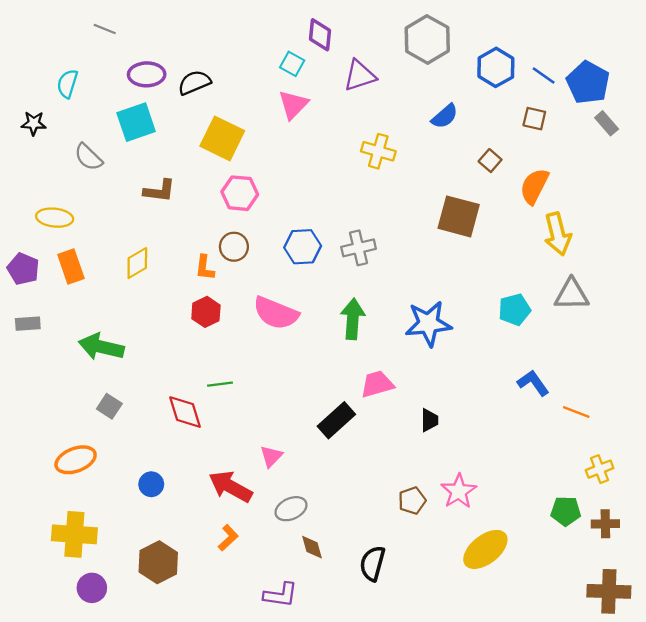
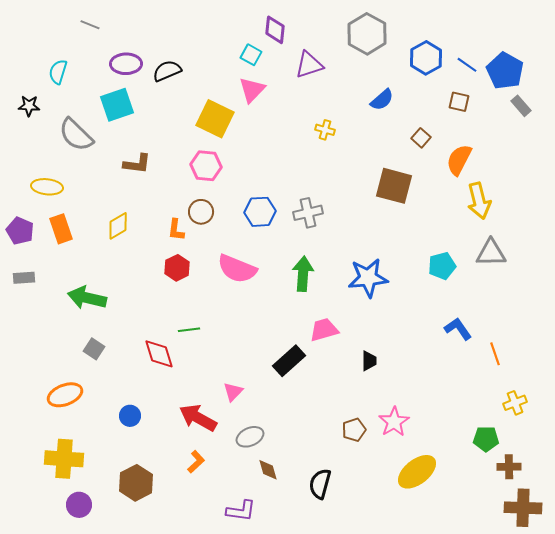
yellow square: (222, 138) -> (215, 119), moved
yellow cross: (378, 151) -> (325, 130), size x0.7
gray semicircle: (88, 157) -> (76, 135), size x1.4
orange line: (576, 412) -> (495, 354), turned 50
brown cross: (605, 524) -> (509, 467), moved

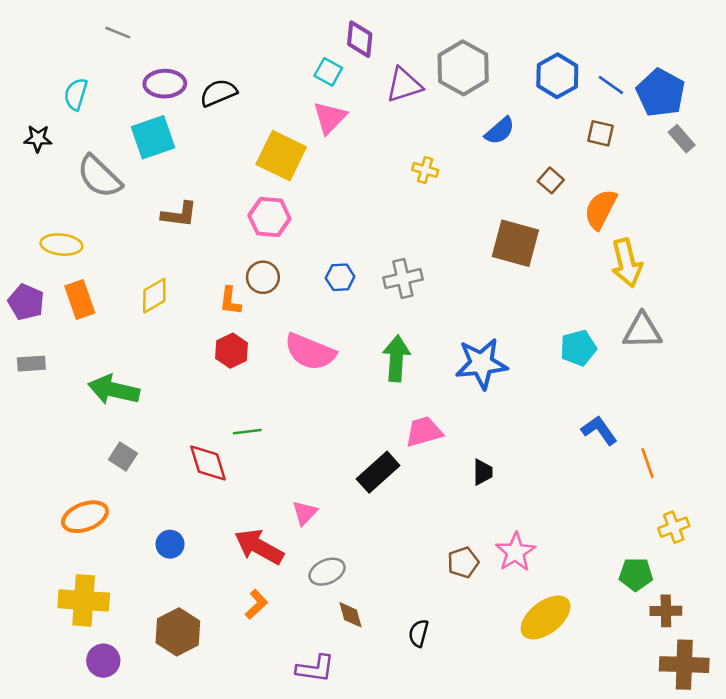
gray hexagon: (367, 34) -> (463, 68), moved
blue hexagon: (260, 212) -> (340, 277), size x0.7
black semicircle: (320, 484) -> (419, 633), size x0.7

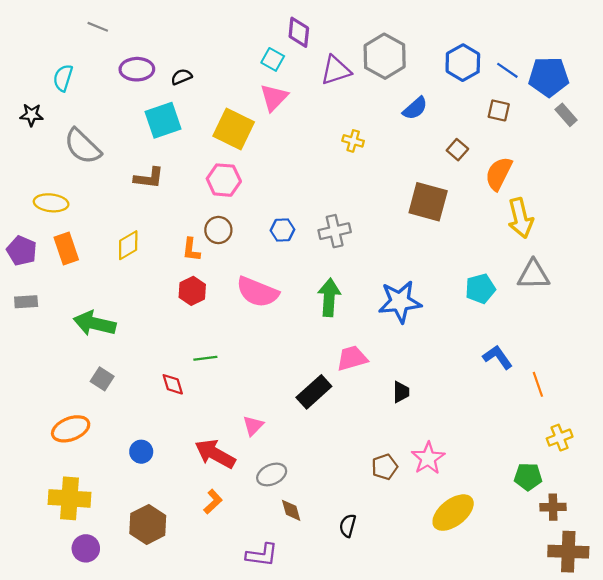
black semicircle: (218, 93) -> (181, 77), size x0.7
blue pentagon: (661, 93) -> (549, 77), turned -30
cyan square: (153, 137) -> (163, 120), moved
red diamond: (208, 463) -> (173, 384), size x0.7

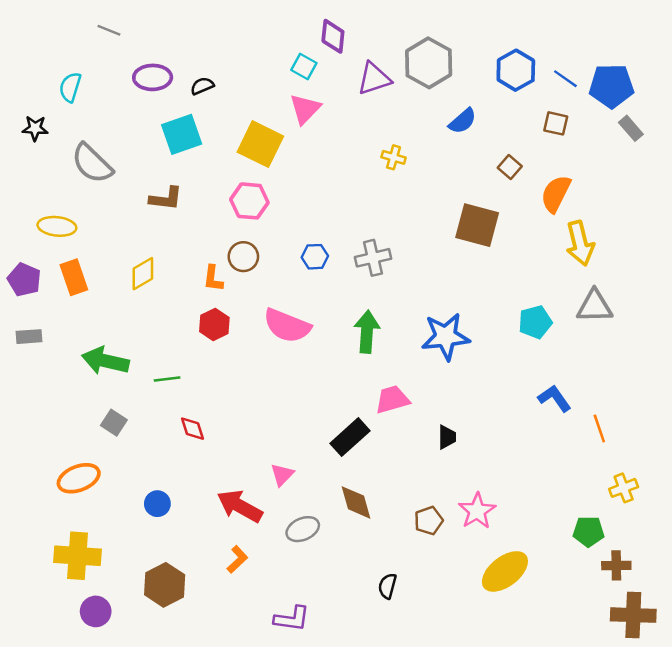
green line: (205, 358) -> (167, 379), moved
brown diamond: (291, 510) -> (356, 502), moved, size x1.4

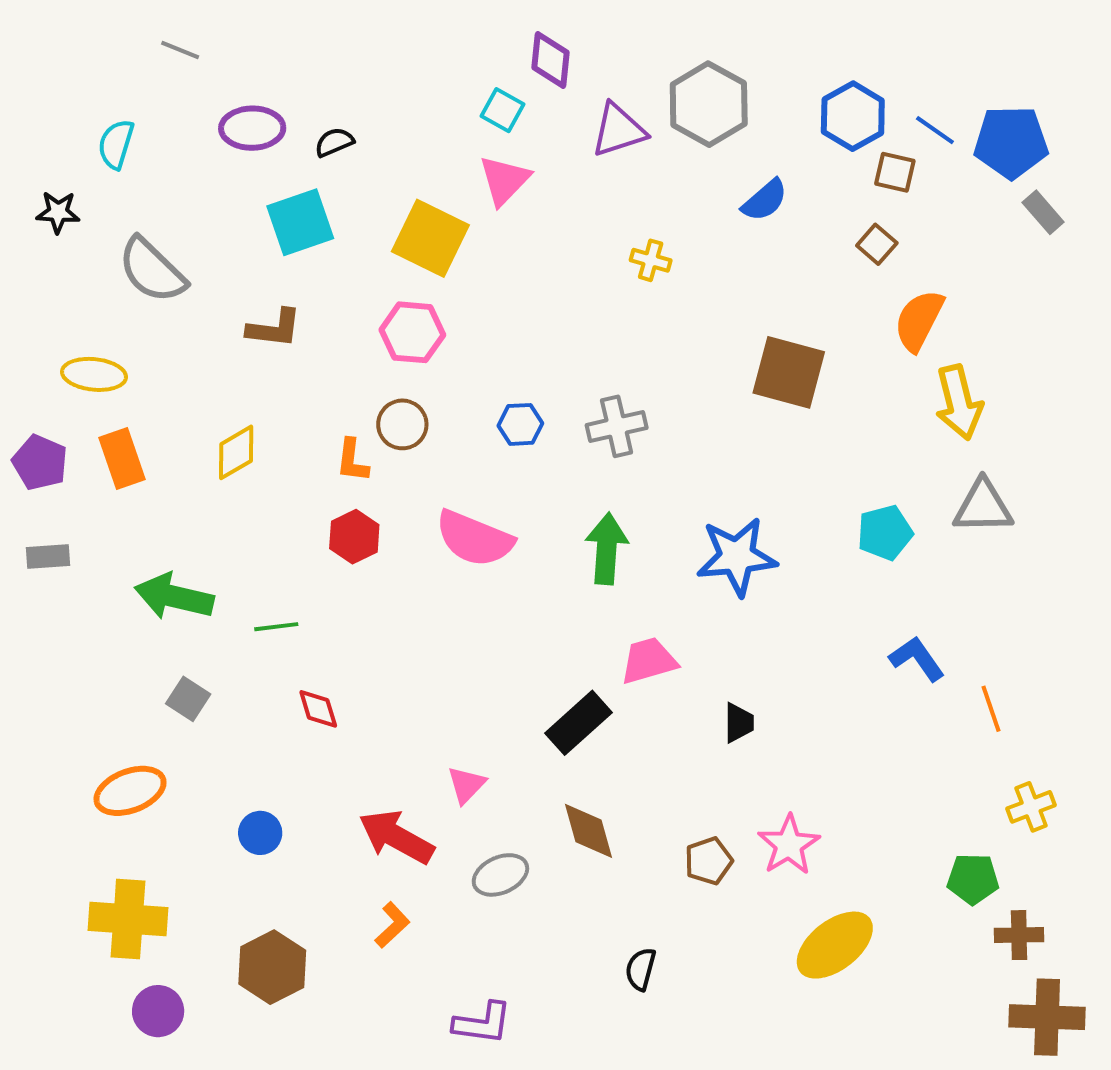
brown square: (556, 123) -> (895, 172), moved
brown square: (510, 167) -> (877, 244), moved

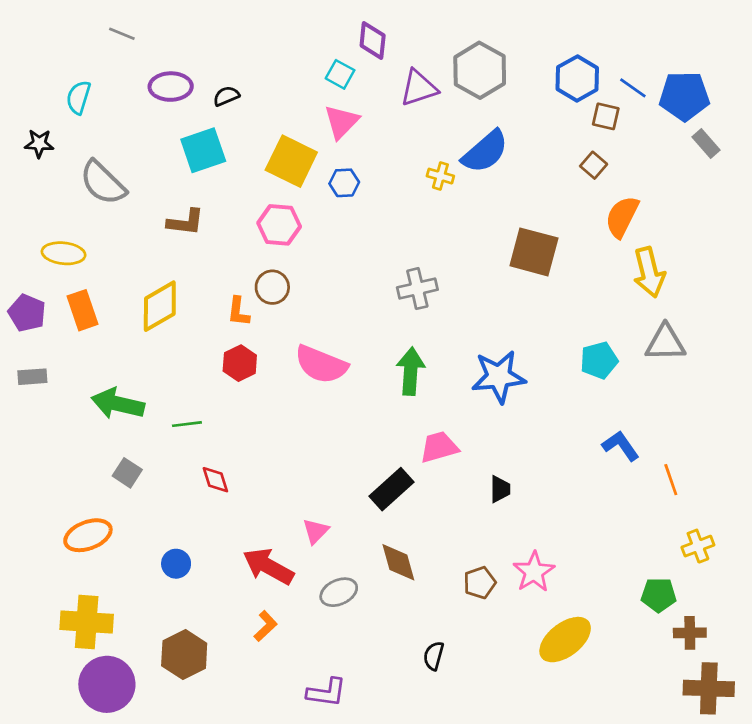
blue semicircle: (765, 200) -> (485, 152), moved, size x1.5
blue hexagon: (520, 424) -> (344, 183), moved
yellow diamond: (236, 452) -> (160, 306), size x1.4
purple circle: (158, 1011) -> (107, 684), size x1.6

